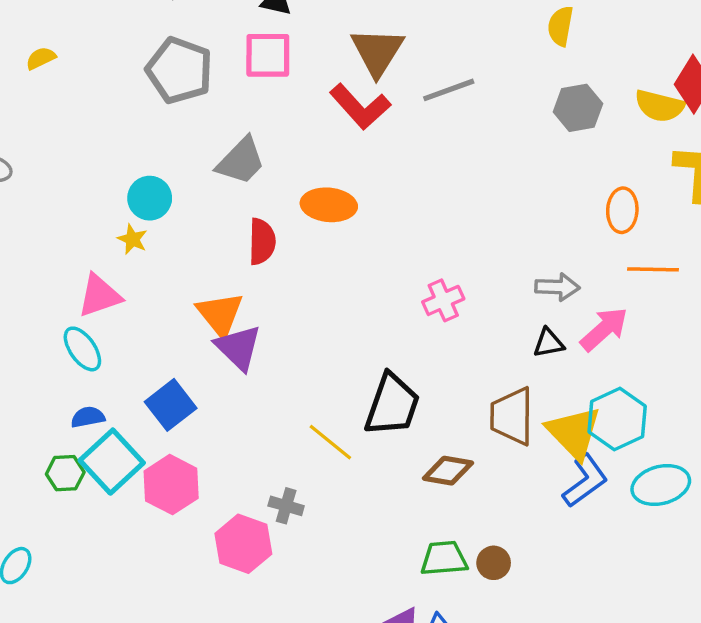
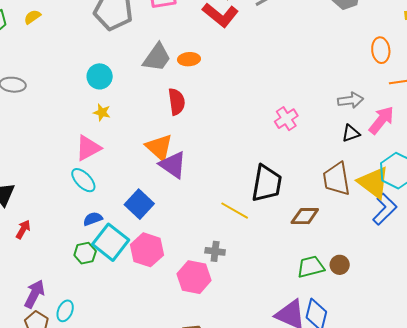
cyan circle: (150, 198) -> (100, 76), moved
orange ellipse: (329, 205) -> (189, 59), moved, size x0.7

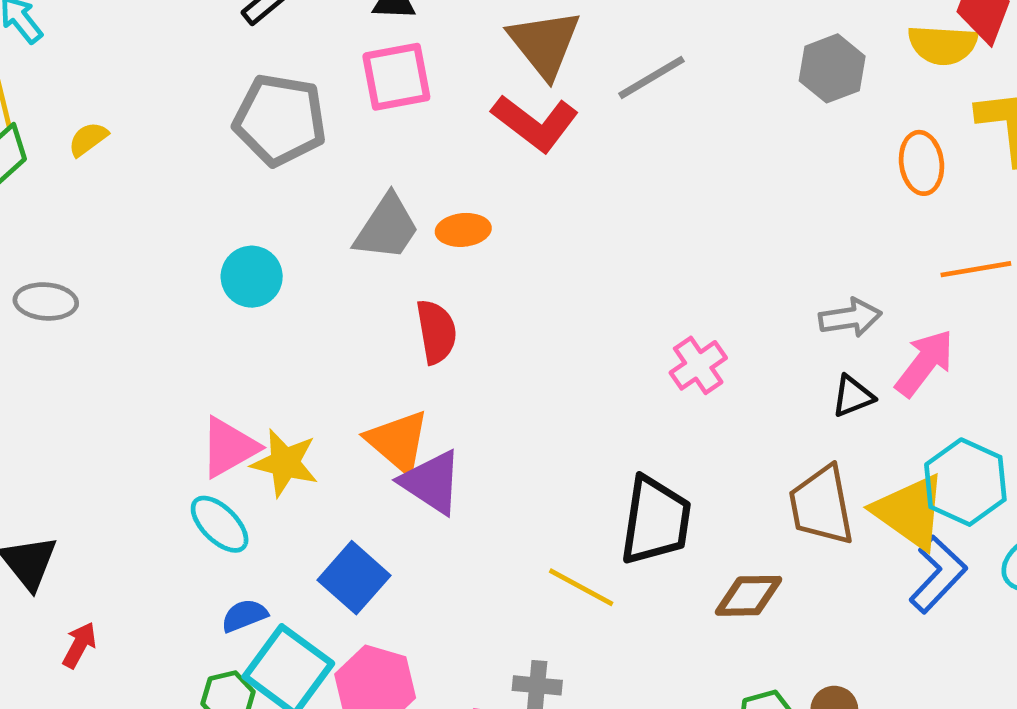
orange ellipse: (381, 50) -> (921, 163), moved
yellow star: (102, 112) -> (285, 463), moved, size x1.6

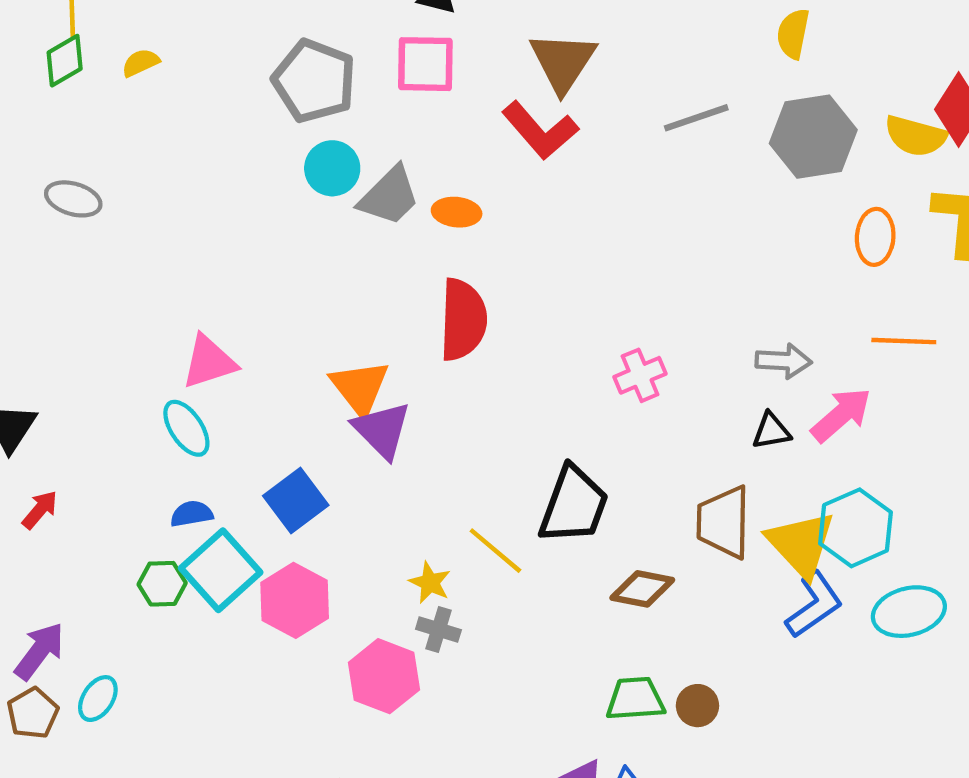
gray hexagon: (832, 68) -> (813, 137), size x1.4
gray line: (652, 77) -> (696, 118), moved
cyan circle: (252, 277) -> (332, 168), moved
red semicircle: (436, 332) -> (463, 320), moved, size x1.4
yellow star: (285, 463) -> (430, 583), moved, size x0.7

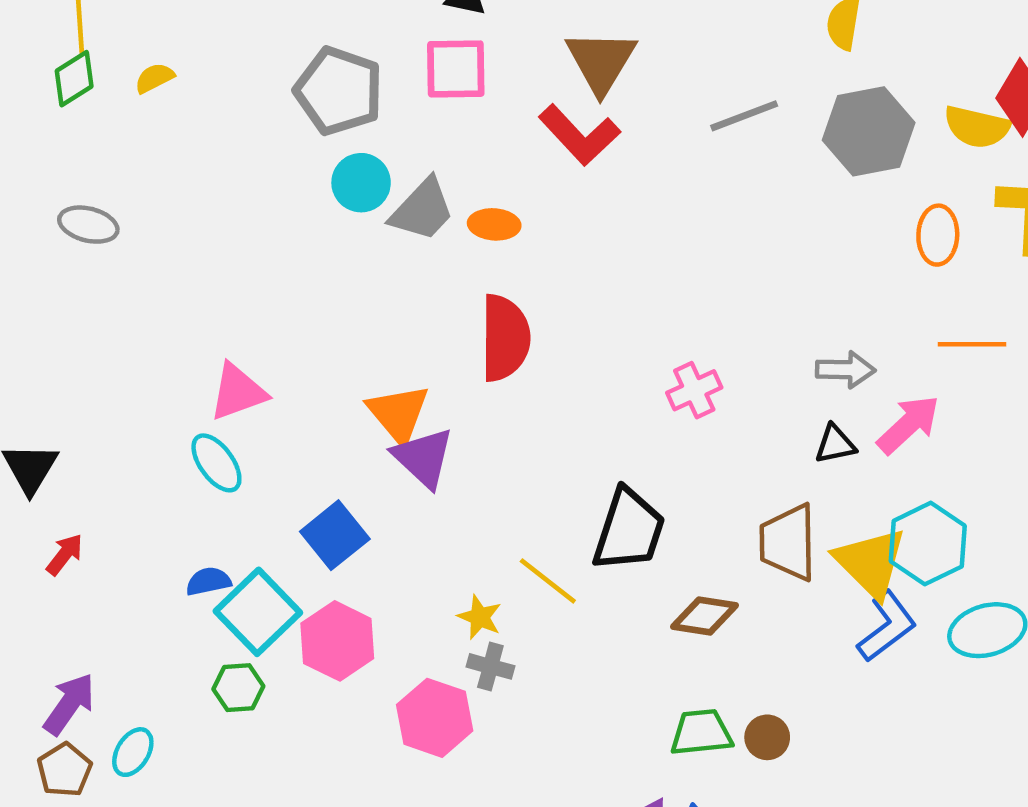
blue semicircle: (192, 514) -> (208, 581), moved
green hexagon: (162, 584) -> (238, 688), moved

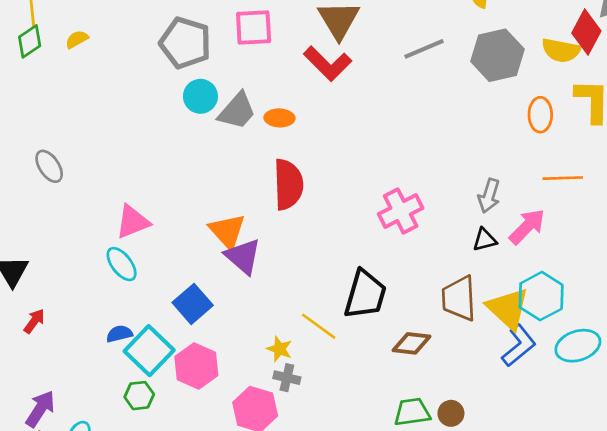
gray ellipse: (88, 225) -> (49, 166), moved, turned 44
gray arrow: (845, 370) -> (489, 196), turned 108
pink cross: (694, 390) -> (401, 211), size x1.4

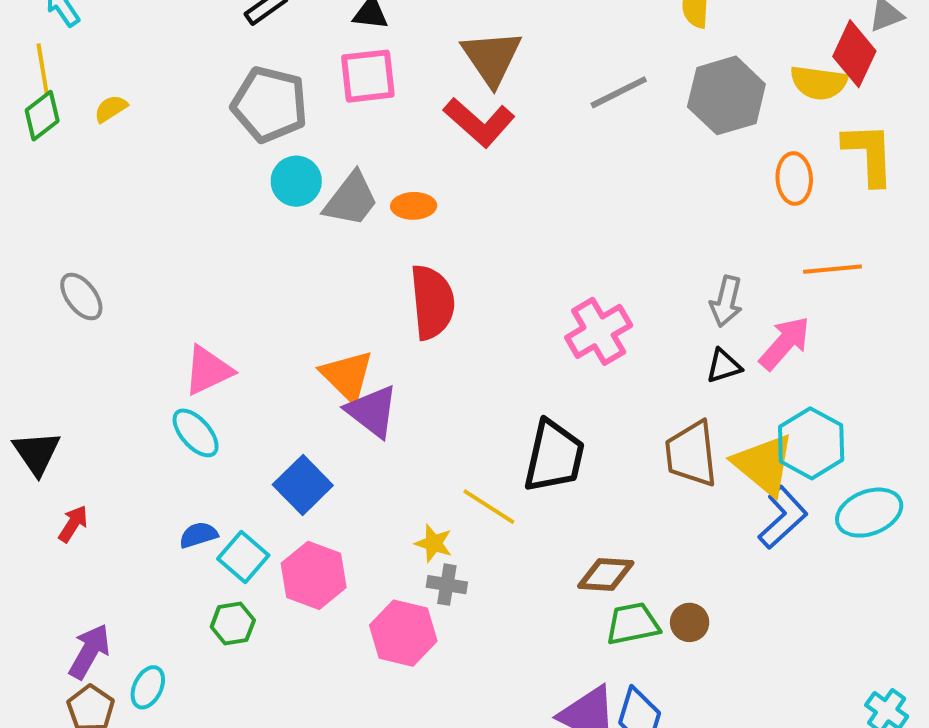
brown diamond: (411, 343) -> (606, 574), moved
cyan square: (149, 351) -> (243, 557), size x0.7

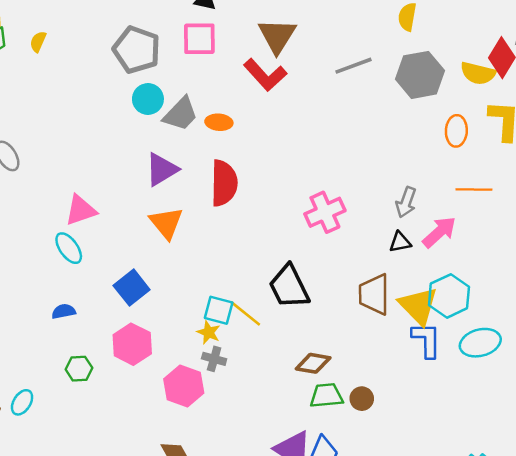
yellow semicircle: (111, 109) -> (38, 42), turned -40
purple triangle: (372, 411) -> (162, 169), moved, turned 45
black trapezoid: (554, 456) -> (289, 287), turned 135
blue L-shape: (783, 518) -> (426, 340), turned -54
cyan square: (243, 557) -> (219, 310), moved, turned -32

